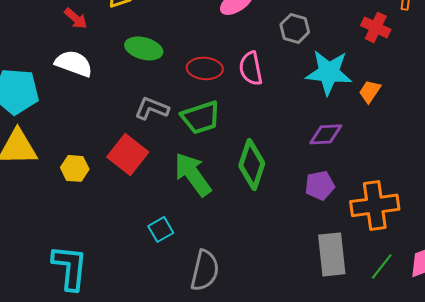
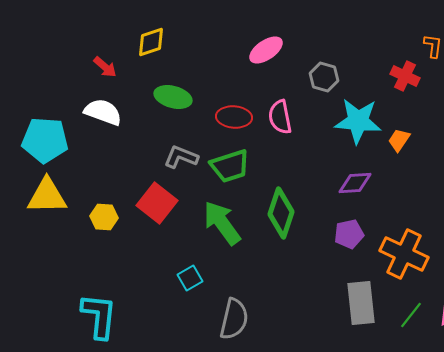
orange cross: (375, 205) -> (404, 254), turned 33

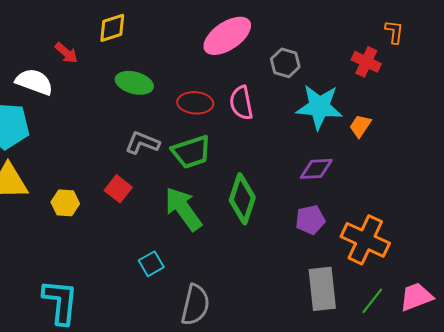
pink ellipse: (266, 50) -> (227, 36), size x1.4
white semicircle: (103, 112) -> (34, 82), moved
red square: (157, 203) -> (118, 189), size x0.7

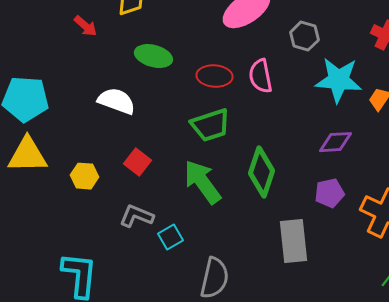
white semicircle: (34, 82) -> (116, 101), moved
gray L-shape: (142, 143) -> (136, 216), moved
gray rectangle: (322, 289) -> (293, 241), moved

